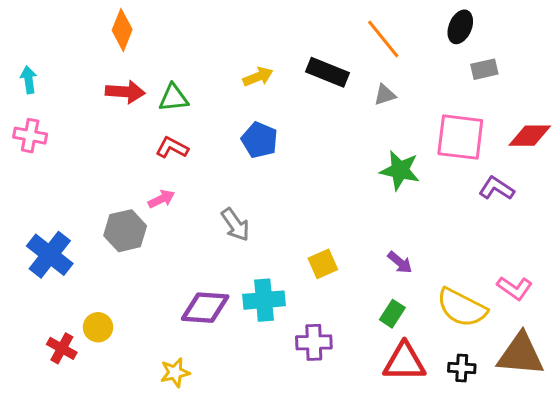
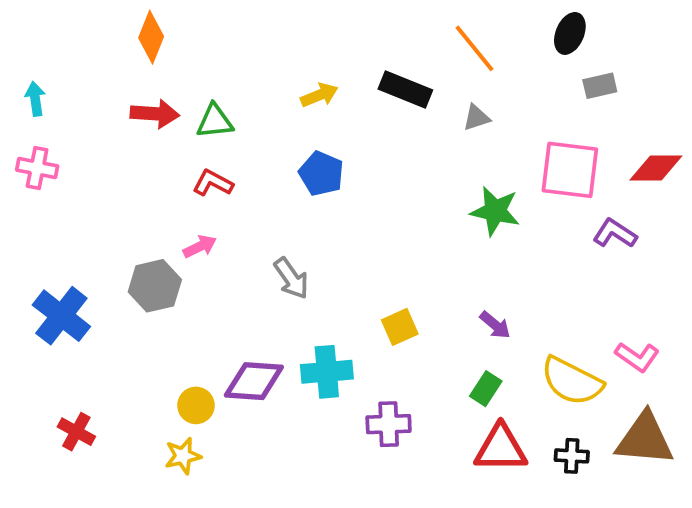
yellow circle: (98, 327) -> (196, 405), moved
yellow star: (175, 373) -> (183, 456), moved

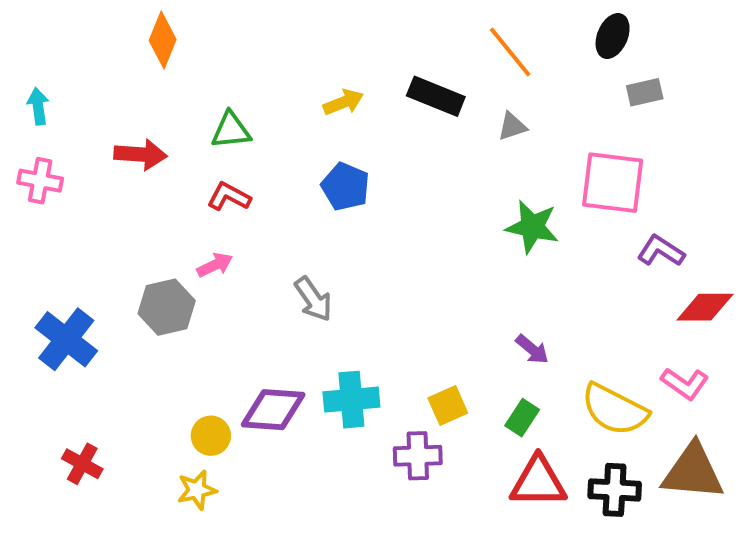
red arrow: (155, 114) -> (141, 154), moved
red diamond: (656, 168) -> (705, 307), moved
yellow square: (400, 327) -> (448, 406), moved
black cross: (572, 456) -> (615, 490), size x1.4

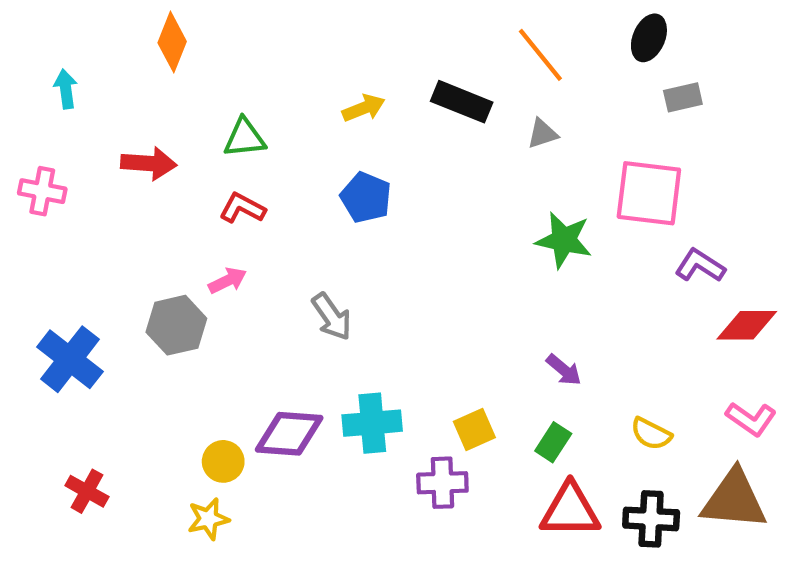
cyan arrow: (38, 106) -> (66, 89), moved
pink L-shape: (685, 383) -> (751, 419), moved
yellow semicircle: (615, 410) -> (651, 434), size x0.6

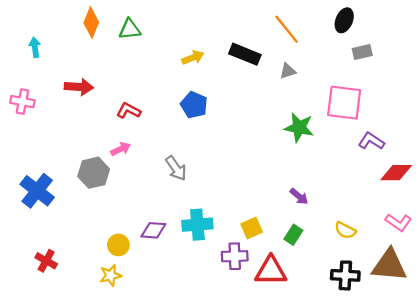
green triangle: (244, 138) -> (130, 29), moved
purple diamond: (289, 434) -> (153, 230), size x0.7
red triangle: (570, 510) -> (271, 271), moved

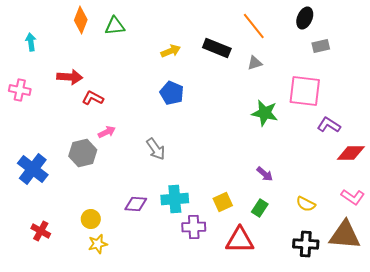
red L-shape: (129, 111) -> (93, 98), moved
yellow circle: (118, 245) -> (91, 219), moved
purple cross: (235, 256) -> (194, 227), moved

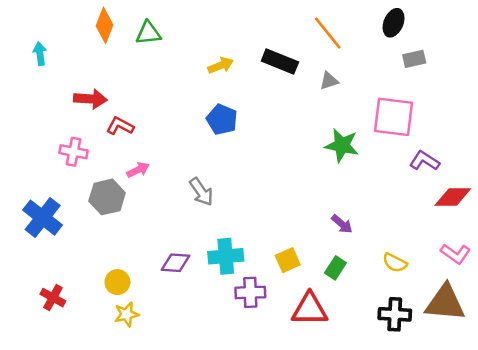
pink cross: (20, 90) -> (74, 152), moved

